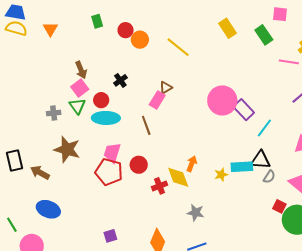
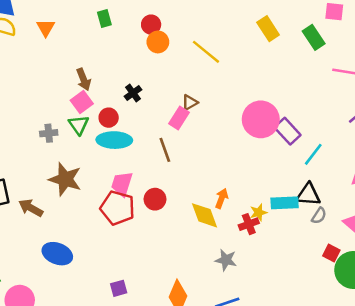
red circle: (126, 30) -> (151, 25), moved
red cross: (160, 186) -> (249, 224), moved
blue ellipse: (48, 209) -> (57, 254), moved

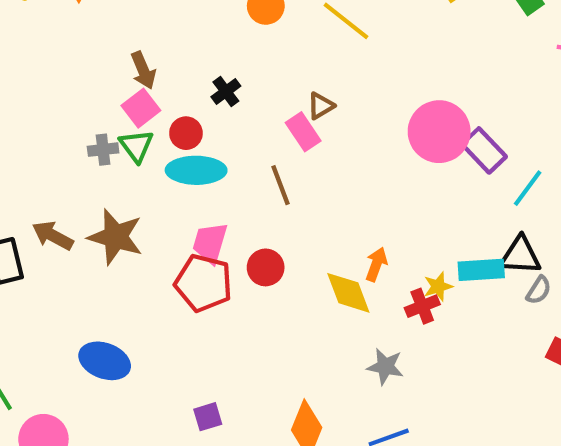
pink rectangle: (179, 118) -> (303, 132), turned -65
gray cross: (49, 133) -> (103, 150), moved
brown arrow: (31, 208) -> (53, 236), moved

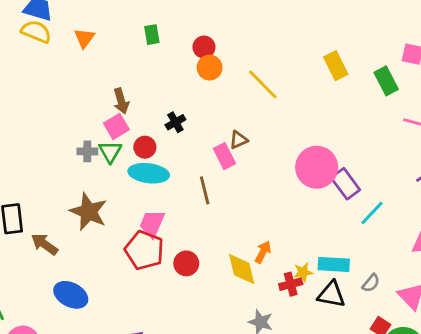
brown arrow: (53, 236) -> (45, 244), moved
black triangle: (520, 255) -> (331, 294), moved
red circle: (266, 267) -> (186, 263), moved

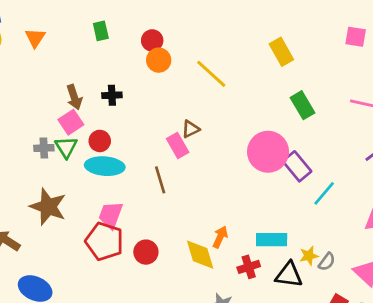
green rectangle: (386, 81) -> (303, 105), moved
black cross: (175, 122) -> (112, 95), moved, turned 30
cyan rectangle: (334, 264) -> (272, 240), moved
yellow star: (303, 272) -> (309, 256), moved

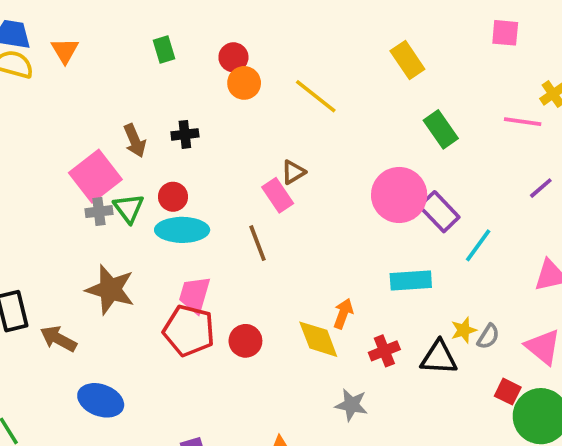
orange triangle: (35, 38) -> (65, 51), moved
pink square: (71, 122) -> (95, 176), moved, size x1.5
cyan rectangle: (272, 240) -> (411, 280), moved

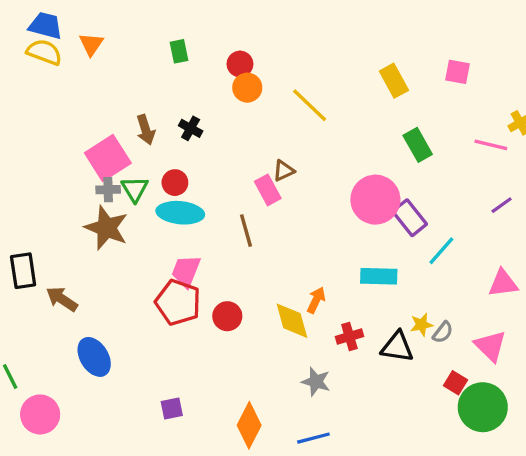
pink square: (505, 33) -> (457, 72), moved
black cross: (185, 134) -> (191, 128), turned 30
brown star: (110, 290) -> (106, 228), moved
blue ellipse: (101, 400) -> (94, 357), turned 33

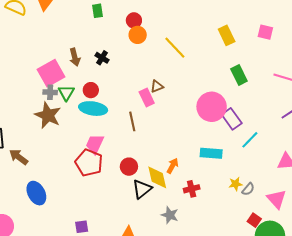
red circle: (227, 316) -> (129, 167), moved
black triangle: (397, 347) -> (142, 189), moved, turned -50

